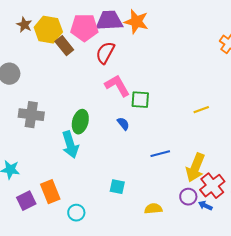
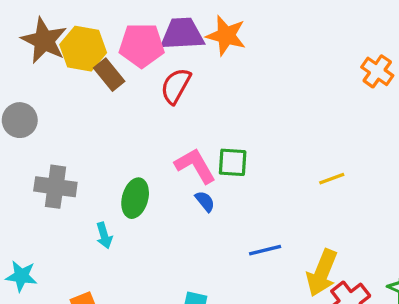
brown star: (24, 25) -> (44, 40), size x1.8
pink L-shape: (117, 86) -> (195, 166), moved
cyan arrow: (70, 145) -> (104, 235), moved, size x0.6

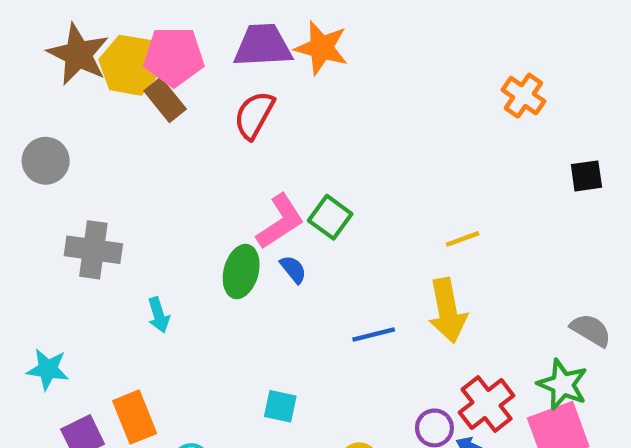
pink pentagon: (142, 45) -> (174, 56), moved
green square: (233, 162) -> (330, 217), turned 32
pink L-shape: (195, 166) -> (280, 222), turned 87
green ellipse: (135, 198) -> (241, 272), moved
yellow arrow: (322, 273) -> (447, 311), moved, turned -33

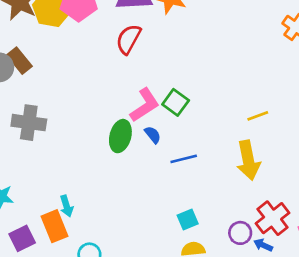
brown rectangle: (165, 100) -> (19, 61), moved
cyan arrow: (159, 315) -> (67, 206), moved
blue line: (374, 334) -> (184, 159), moved
cyan square: (280, 406) -> (188, 220), moved, turned -35

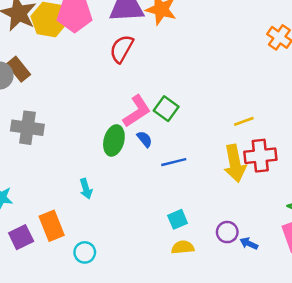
cyan arrow: (67, 206) -> (86, 189), moved
red cross: (273, 218) -> (260, 156), moved, turned 32

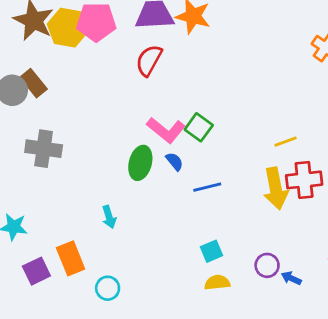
pink L-shape: (137, 111) -> (166, 130), turned 72

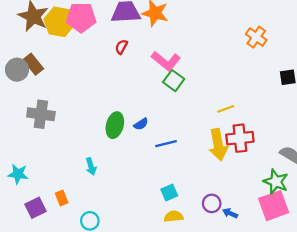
red semicircle: (149, 60) -> (121, 47), size x0.6
green square: (199, 127) -> (174, 81), moved
pink L-shape: (166, 130) -> (166, 61), moved
blue semicircle: (175, 161) -> (141, 124), turned 96
orange rectangle: (71, 258) -> (62, 198), size x0.6

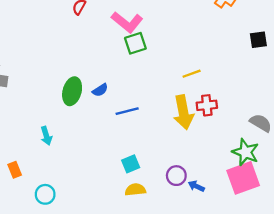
green square: (174, 81) -> (135, 43), turned 36
red cross: (240, 138) -> (207, 105), size x0.7

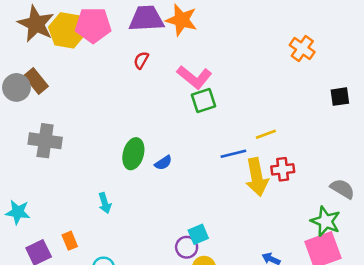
blue semicircle: (100, 90) -> (163, 163), moved
blue line: (127, 111) -> (233, 154), moved
purple circle: (176, 176) -> (187, 247), moved

